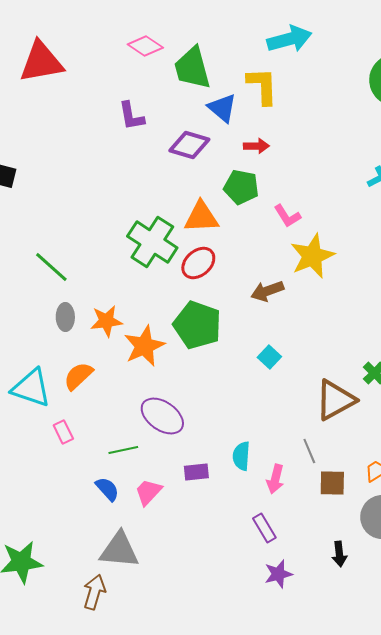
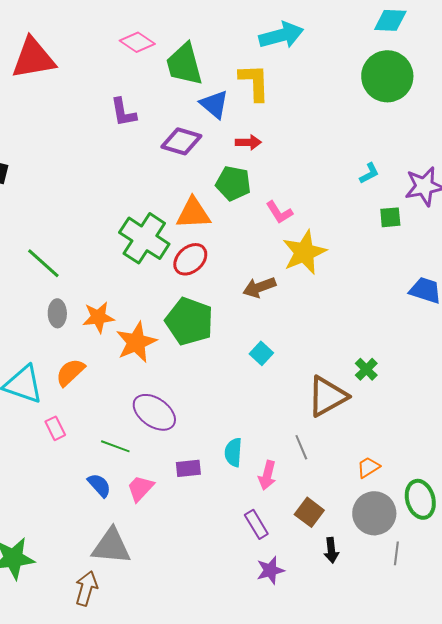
green line: (123, 450) -> (115, 446), turned 32
brown square: (332, 483) -> (309, 512), moved, turned 36

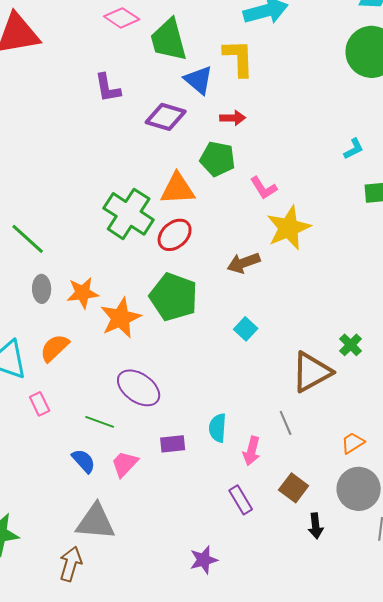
purple star: (270, 570) -> (204, 560), moved

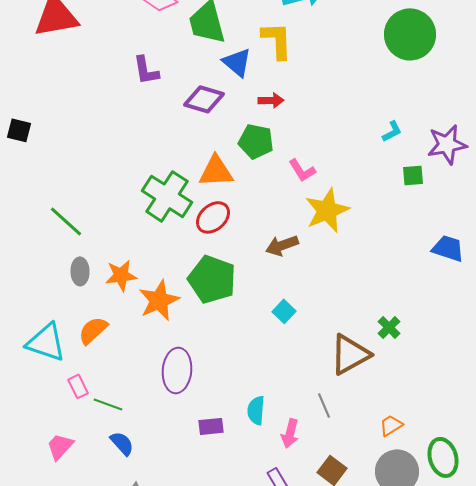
purple ellipse: (139, 388) -> (177, 370), turned 60
green line: (100, 422) -> (108, 404), moved
pink trapezoid: (125, 464) -> (60, 446), moved

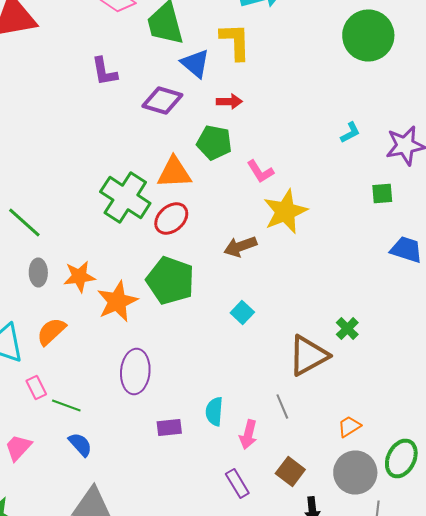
green square: (413, 175) -> (382, 194), moved
green ellipse: (443, 457) -> (401, 458), turned 42

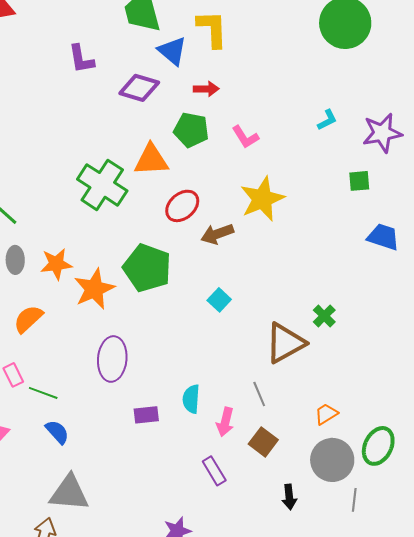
pink L-shape: (260, 172) -> (245, 137), moved
red ellipse: (171, 218) -> (182, 206), moved
brown square: (290, 472) -> (263, 442), moved

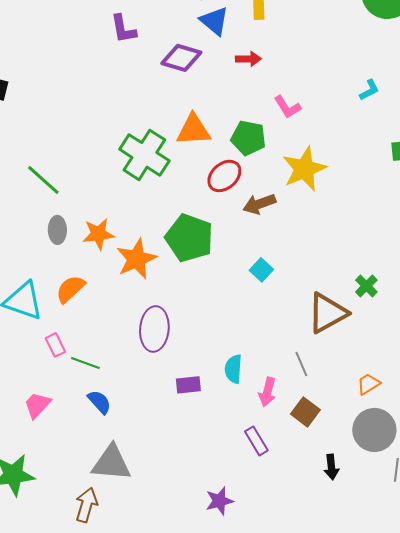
green pentagon: (191, 130) -> (248, 138), moved

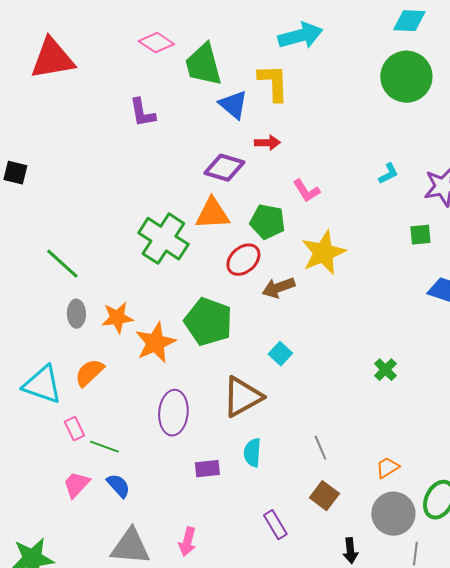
purple diamond: (181, 58) -> (224, 168), moved
brown triangle: (327, 313) -> (242, 397), moved
pink arrow: (267, 392) -> (187, 542), moved
pink trapezoid: (37, 405) -> (76, 485), moved

